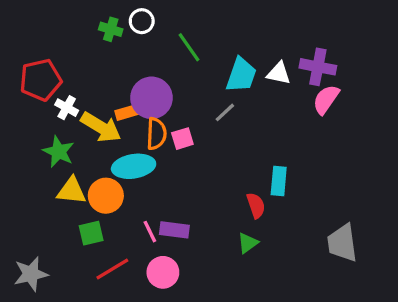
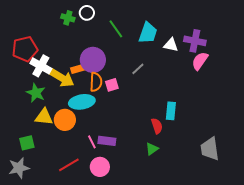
cyan trapezoid: (241, 75) -> (148, 33), moved
white cross: (67, 108) -> (41, 66), size x1.5
green square: (91, 233) -> (27, 143), moved

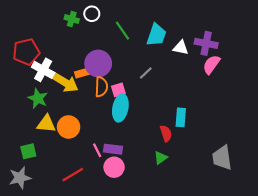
cyan ellipse: (82, 102) -> (120, 108), moved, turned -70
pink circle: (100, 167) -> (114, 167), moved

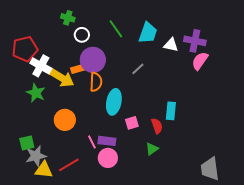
white circle: (92, 14) -> (82, 35), moved
pink square: (118, 90) -> (132, 123), moved
yellow triangle: (46, 124) -> (44, 170), moved
gray trapezoid: (222, 158) -> (210, 169), moved
gray star: (20, 178) -> (36, 156), moved

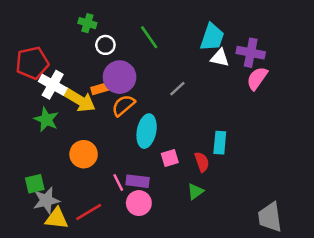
cyan trapezoid: (148, 33) -> (212, 37), moved
orange semicircle: (96, 82) -> (123, 105), turned -132

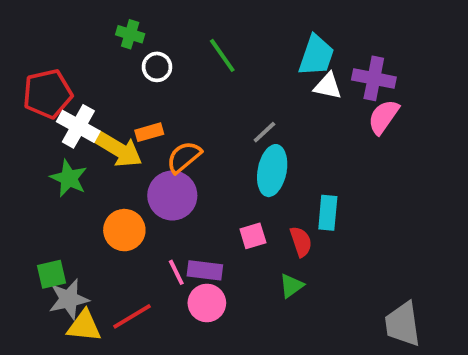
purple circle: (120, 77) -> (172, 196), moved
cyan ellipse: (147, 131) -> (272, 171), moved

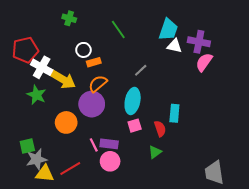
white circle: (157, 67) -> (84, 50), moved
orange rectangle: (149, 132) -> (94, 62), moved
cyan ellipse: (272, 171) -> (133, 101), moved

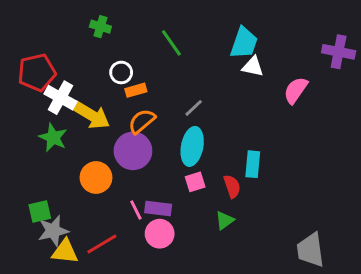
purple cross: (199, 42) -> (339, 52), moved
gray line: (141, 70) -> (194, 108), moved

